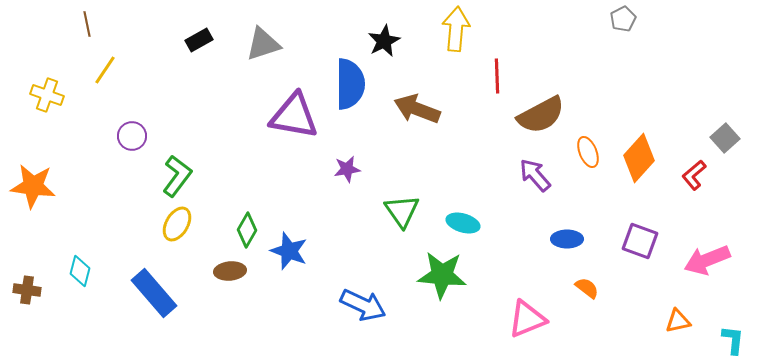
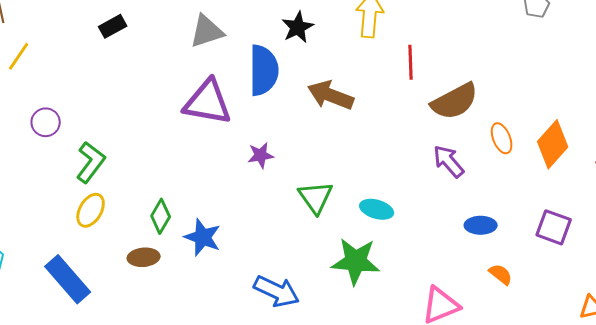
gray triangle: (263, 44) -> (207, 31), moved

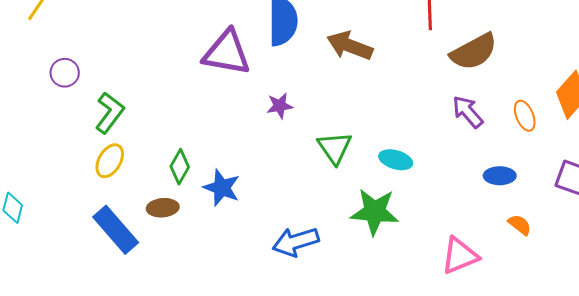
orange ellipse: (502, 138) -> (525, 116), moved
blue rectangle: (68, 279) -> (116, 230), moved
blue arrow: (277, 291) -> (296, 242), turned 138

